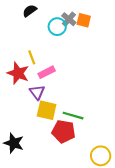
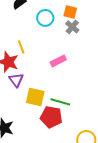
gray cross: (69, 19) -> (72, 27), moved
pink rectangle: (47, 72) -> (58, 61), moved
purple triangle: (37, 92) -> (16, 80), moved

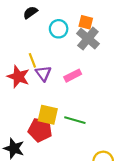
gray cross: (72, 27) -> (88, 39), size x1.5
purple triangle: (16, 80) -> (43, 73), moved
red pentagon: (51, 117) -> (40, 130), moved

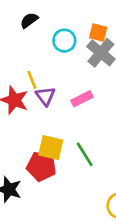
green line: (75, 120) -> (85, 154), turned 42

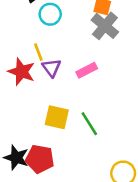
cyan circle: (64, 41) -> (50, 14), moved
red pentagon: (41, 166) -> (40, 159), moved

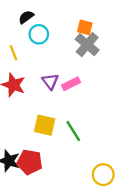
yellow line: (38, 52) -> (14, 53), moved
purple triangle: (51, 68) -> (50, 81), moved

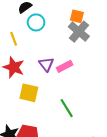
yellow square: (45, 125) -> (29, 93), moved

